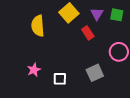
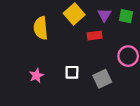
red rectangle: (88, 33) -> (95, 36), turned -64
white square: (60, 79) -> (72, 72), moved

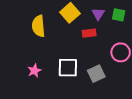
white square: (72, 72) -> (68, 68), size x1.5

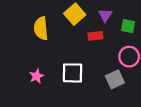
green square: (119, 15) -> (128, 26), moved
gray square: (96, 74) -> (115, 79), moved

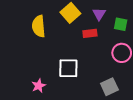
pink star: (37, 76) -> (39, 86), moved
gray square: (115, 79) -> (109, 87), moved

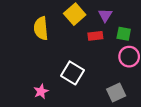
green square: (121, 24) -> (124, 34), moved
white square: (68, 68) -> (73, 73), turned 30

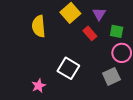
red rectangle: (95, 36) -> (90, 33), turned 56
gray square: (116, 93) -> (111, 76), moved

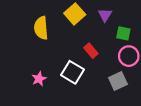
red rectangle: (90, 33) -> (91, 51), moved
pink star: (39, 86) -> (39, 79), moved

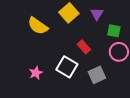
yellow semicircle: (41, 28) -> (38, 26), turned -50
gray square: (118, 81) -> (97, 75), moved

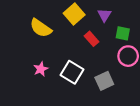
red rectangle: (84, 47) -> (91, 39), moved
pink star: (36, 73) -> (41, 69), moved

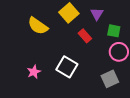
pink star: (41, 69) -> (34, 72), moved
gray square: (104, 81) -> (110, 79), moved

